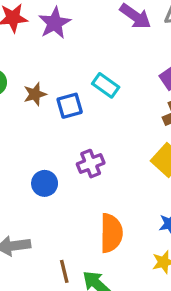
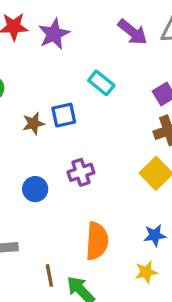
cyan rectangle: (106, 85) -> (101, 83), moved
brown star: (35, 94) -> (33, 123), moved

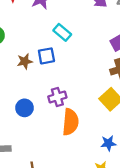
cyan rectangle: (101, 83) -> (62, 32), moved
orange semicircle: (97, 241) -> (70, 122), moved

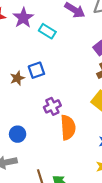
cyan rectangle: (62, 32) -> (47, 31), moved
blue circle: (25, 108) -> (18, 134), moved

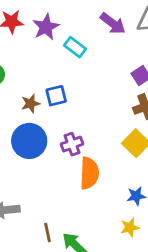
blue circle: (18, 134) -> (29, 141), moved, size x1.6

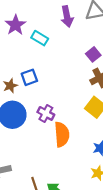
purple arrow: (113, 24) -> (67, 17), turned 48
purple cross: (72, 144) -> (46, 113), turned -35

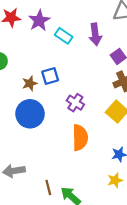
purple arrow: (67, 17) -> (95, 34), moved
purple cross: (46, 113) -> (75, 103), moved

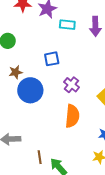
cyan rectangle: (64, 36) -> (67, 25), turned -35
brown star: (30, 83) -> (16, 72), moved

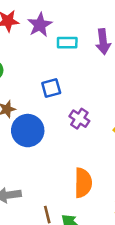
orange semicircle: (72, 116) -> (83, 183), moved

